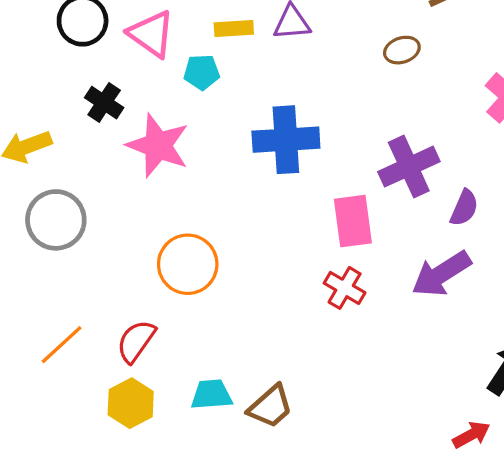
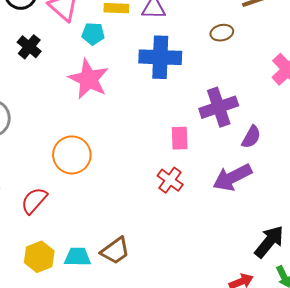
blue cross: (286, 140) -> (160, 57), moved
pink star: (158, 146) -> (89, 79), moved
pink rectangle: (353, 221) -> (180, 138), size x0.7
cyan trapezoid: (211, 395) -> (78, 257), moved
yellow hexagon: (131, 403) -> (39, 257), moved

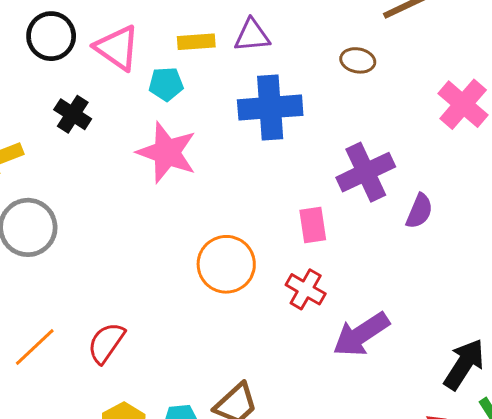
brown ellipse: (222, 33) -> (358, 60), turned 30
orange circle: (72, 155) -> (226, 264), moved
purple arrow: (232, 177) -> (361, 334), moved

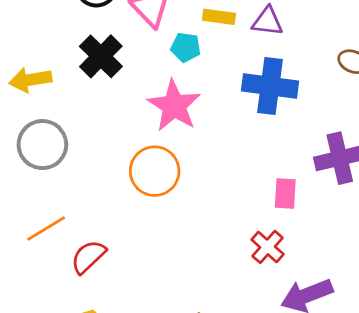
black cross: (73, 114) -> (101, 56), size x1.4
orange circle: (226, 264) -> (155, 171), moved
orange line: (35, 347) -> (46, 229), moved

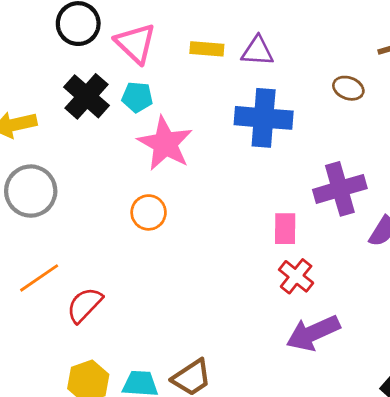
cyan pentagon: (186, 47) -> (137, 97), moved
orange circle: (155, 171) -> (149, 212), size x0.7
red cross: (268, 247) -> (296, 276), moved

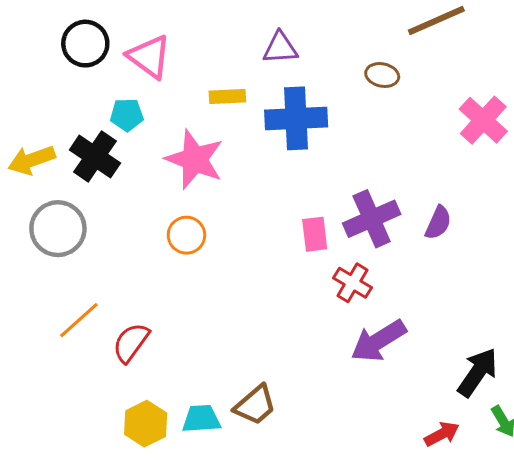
yellow rectangle: (207, 49) -> (227, 96), moved
black cross: (87, 96) -> (95, 157), moved
cyan pentagon: (137, 97) -> (127, 115), moved
purple cross: (340, 189) -> (372, 219), moved
pink rectangle: (285, 229) -> (315, 234), moved

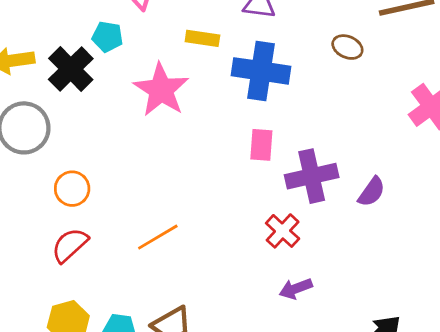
pink rectangle: (315, 234) -> (261, 145), moved
orange circle: (186, 235) -> (72, 189), moved
orange line: (79, 320) -> (158, 237), moved
purple arrow: (378, 341) -> (296, 289), size x0.6

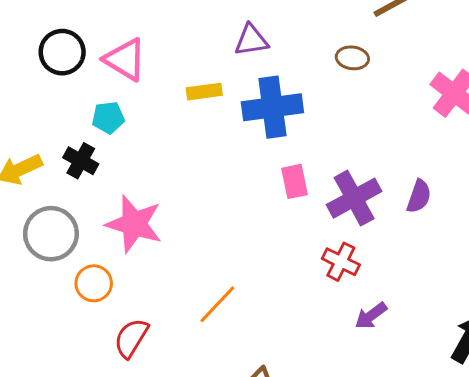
black cross: (71, 69) -> (81, 161), size x0.7
pink star: (161, 90) -> (134, 224), moved
orange circle: (72, 189) -> (94, 283), moved

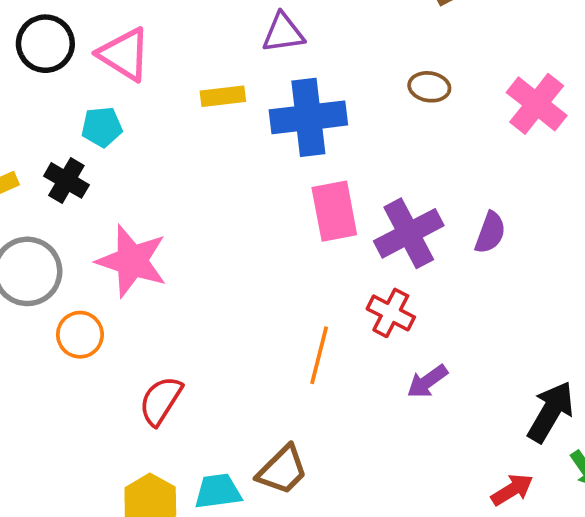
brown ellipse: (352, 58) -> (429, 87), moved
pink rectangle: (295, 181) -> (334, 211), size x1.4
orange line: (217, 304) -> (319, 355), moved, turned -30
red semicircle: (131, 338) -> (161, 401), moved

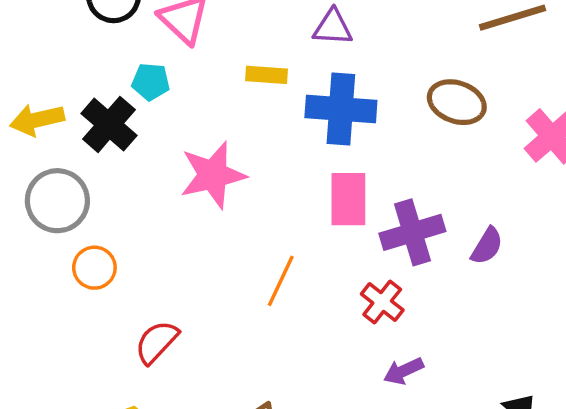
brown ellipse: (429, 87) -> (457, 102), size x1.5
black cross: (66, 180) -> (109, 124), size x1.4
pink star: (132, 261) -> (213, 175), moved, turned 30
orange line: (319, 355) -> (281, 281), moved

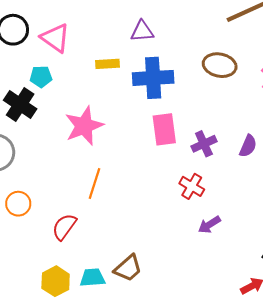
purple cross: (412, 232) -> (204, 144), size x0.7
orange circle: (94, 268) -> (18, 204), moved
orange line: (281, 281) -> (94, 183), moved

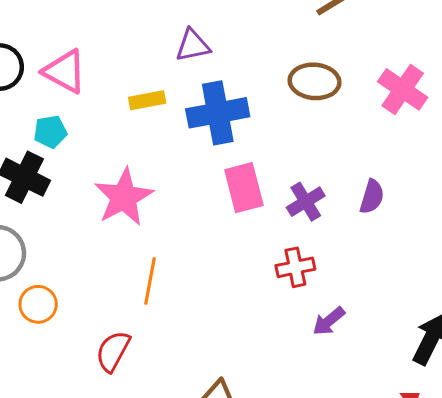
red cross: (192, 186) -> (295, 267), turned -35
orange circle: (18, 204) -> (38, 304), moved

